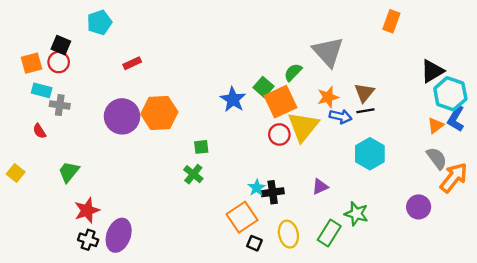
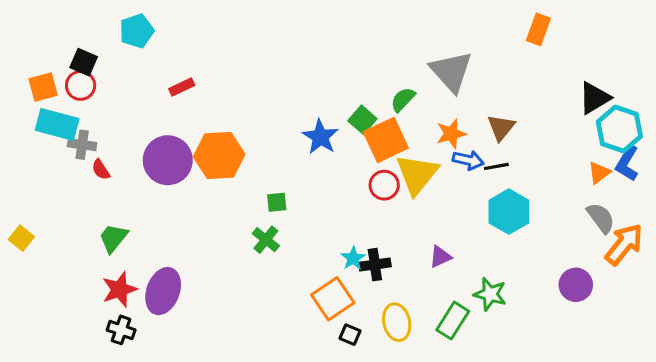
cyan rectangle: (42, 90) -> (57, 124), size x1.5
black line: (365, 111) -> (496, 166), moved
red semicircle: (39, 131) -> (101, 170), moved
green trapezoid: (69, 172) -> (113, 238), moved
purple ellipse: (119, 235) -> (163, 291), moved

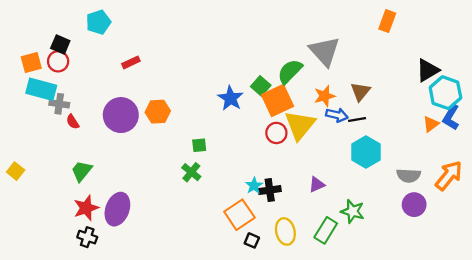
green semicircle: (403, 99) -> (290, 71), size x1.4
orange hexagon: (219, 156) -> (158, 112), size x0.7
gray semicircle: (601, 218) -> (409, 176), moved, turned 130

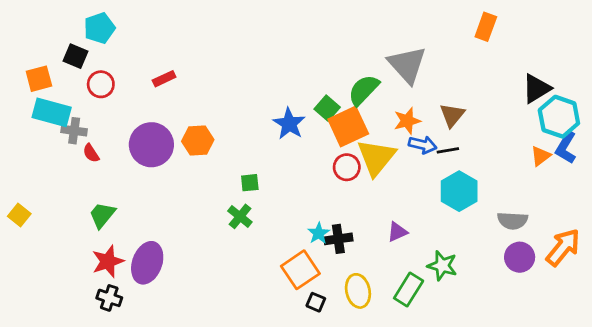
cyan pentagon: (98, 22) -> (99, 28), moved
red circle: (58, 61) -> (101, 84), moved
orange arrow: (449, 176) -> (563, 247), moved

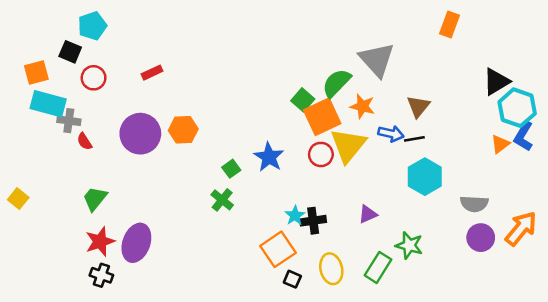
orange star: (407, 121) -> (362, 106), moved, turned 30
blue star: (289, 124) -> (269, 157), moved
green square: (250, 183) -> (231, 169), turned -30

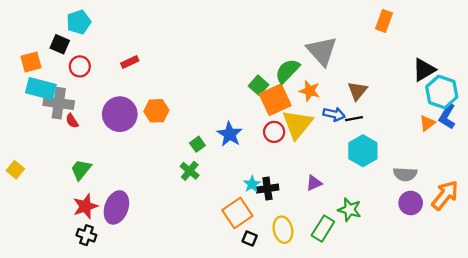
gray cross: (69, 121) -> (59, 103), size x1.5

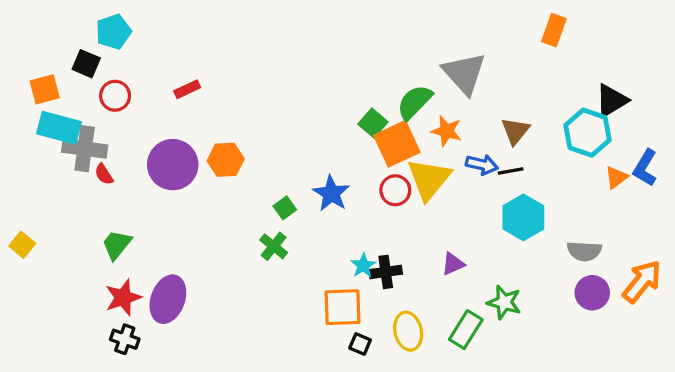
cyan hexagon: (442, 92) -> (587, 133), moved
orange square: (237, 213) -> (342, 307), turned 32

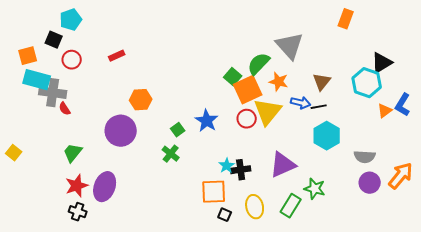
purple circle: (173, 165) -> (121, 131), moved
purple triangle: (453, 264) -> (283, 165), size x1.8

